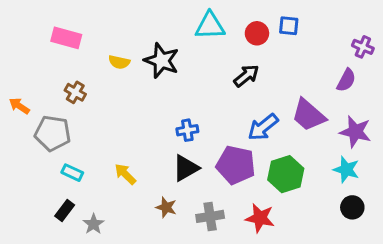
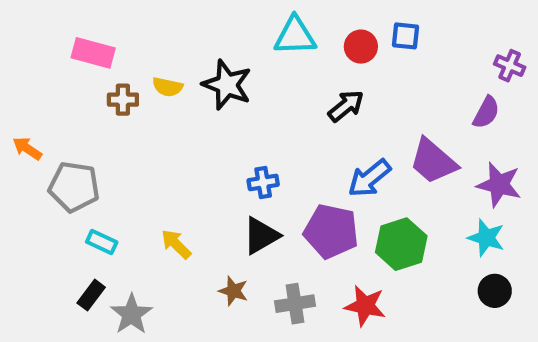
brown cross: (75, 92) -> (123, 100), moved, turned -30
gray star: (93, 224) -> (131, 314), size x1.4

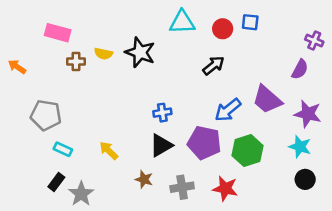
orange arrow: (27, 148) -> (17, 67), moved

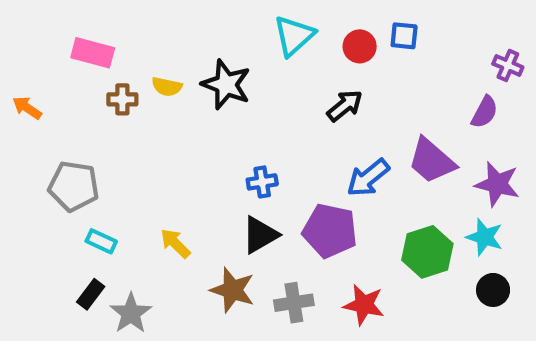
cyan triangle: (182, 22) -> (294, 36), turned -40
green hexagon: (248, 151) -> (427, 252), moved
brown star: (144, 179) -> (233, 290), size x1.5

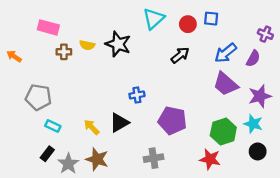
blue arrow: (368, 178) -> (226, 53), moved
purple star: (497, 184) -> (260, 96), turned -30
black triangle: (260, 235) -> (119, 123), moved
brown star: (233, 290) -> (97, 159), moved
red star: (364, 305) -> (210, 159), moved

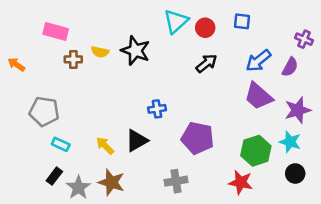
red circle: (188, 24) -> (205, 28), moved

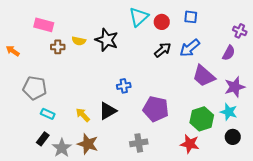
blue arrow: (258, 61) -> (190, 48), moved

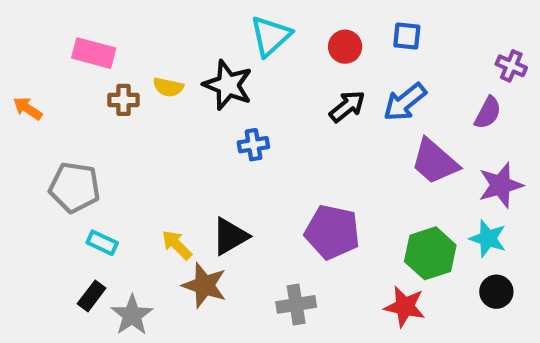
cyan triangle: (139, 17) -> (271, 36), moved
blue cross: (124, 86) -> (253, 145), moved
brown star: (88, 144) -> (204, 285), moved

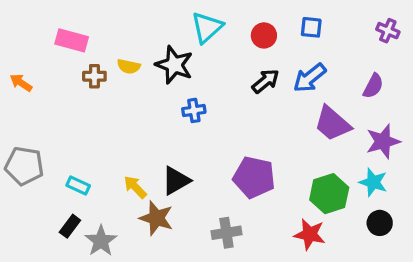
purple cross: (511, 66) -> (388, 31), moved
gray pentagon: (75, 187) -> (24, 166), moved

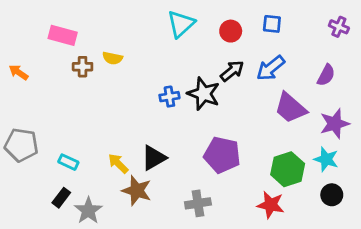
black star: (174, 65) -> (204, 94), moved

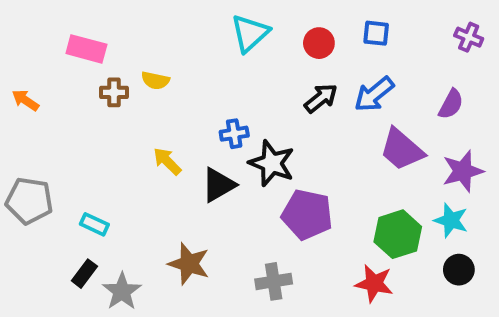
black star: (204, 94) -> (272, 163), moved
black triangle: (154, 158) -> (218, 185), moved
yellow arrow: (118, 163) -> (167, 161), moved

